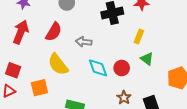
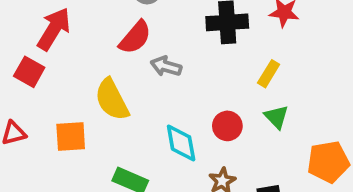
red semicircle: (54, 32) -> (135, 37), moved
cyan diamond: (98, 68) -> (181, 143), moved
red square: (13, 70) -> (29, 72), moved

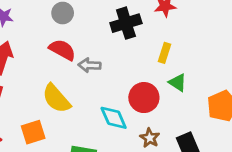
red semicircle: (135, 37) -> (62, 50), turned -88
red circle: (227, 126) -> (144, 98), size x1.4

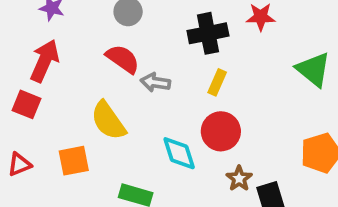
yellow rectangle: (165, 53) -> (217, 82), moved
green triangle: (178, 83) -> (313, 69), moved, size x1.5
brown star: (150, 138) -> (239, 179), moved

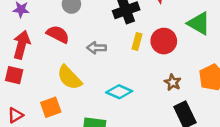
red semicircle: (123, 59) -> (58, 34), moved
red circle: (221, 131) -> (164, 41), moved
cyan diamond: (179, 153) -> (119, 92), turned -40
brown star: (239, 179) -> (173, 82), moved

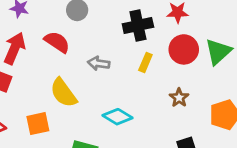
green triangle: (199, 23) -> (218, 52), turned 40
red circle: (164, 41) -> (184, 49), moved
brown star: (173, 82) -> (179, 98), moved

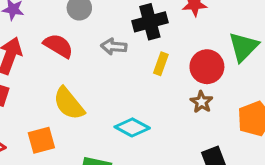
red circle: (184, 49) -> (207, 67), moved
gray arrow: (99, 63) -> (114, 47), moved

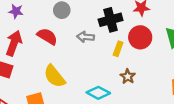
red circle: (207, 67) -> (140, 37), moved
brown star: (202, 102) -> (128, 76), moved

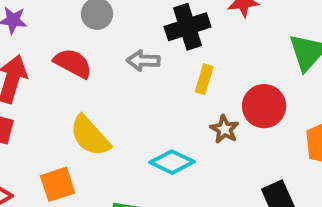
red circle: (140, 37) -> (264, 106), moved

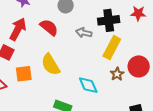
yellow rectangle: (204, 79) -> (112, 48), size x1.6
cyan diamond: (172, 162) -> (88, 85), turned 30
orange square: (58, 184) -> (24, 74), moved

